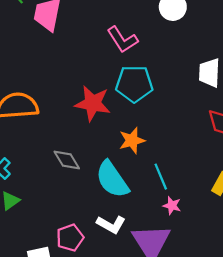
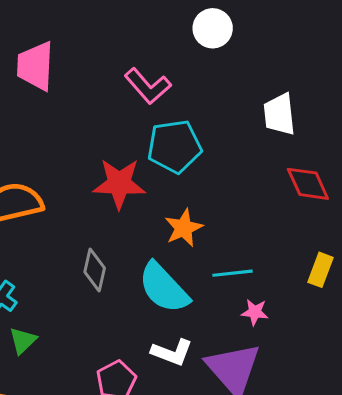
gray diamond: (67, 160) -> (95, 270), turned 52
cyan line: (161, 177) -> (233, 273), turned -65

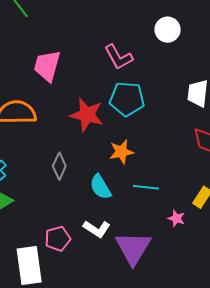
pink trapezoid: (35, 66) -> (47, 66), moved
cyan semicircle: (164, 288) -> (101, 187), size x0.7
pink star: (255, 312) -> (176, 218), moved

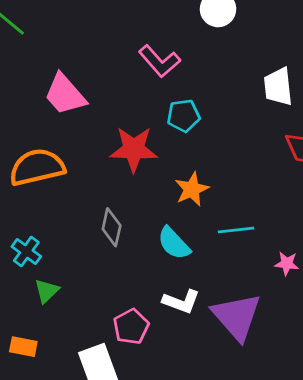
pink trapezoid: (47, 66) -> (65, 94), turned -44
cyan pentagon: (127, 99) -> (183, 116), size x0.7

